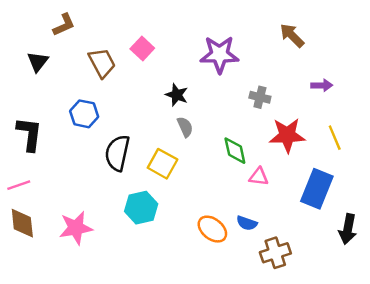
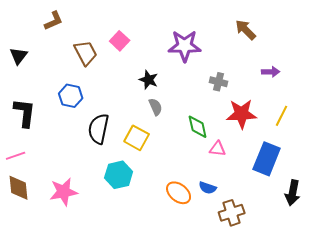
black triangle: (38, 62) -> (19, 56), moved
yellow line: (335, 138) -> (282, 116), turned 50

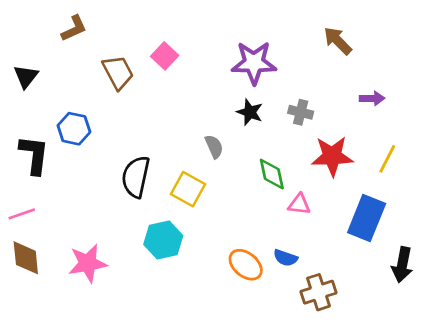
black star: (149, 80) -> (250, 112), moved
blue hexagon: (71, 96) -> (74, 129), moved

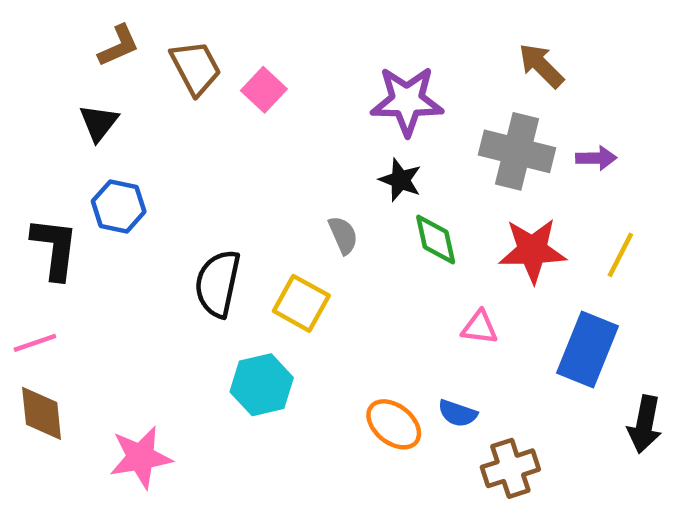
brown trapezoid: (118, 72) -> (196, 68), moved
black triangle: (26, 76) -> (99, 123), moved
gray cross: (301, 112) -> (517, 151), moved, size x1.8
green diamond: (272, 174) -> (436, 239), moved
pink star: (88, 263) -> (141, 457), moved

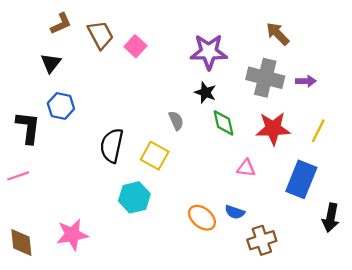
brown diamond: (42, 413) -> (21, 243), moved

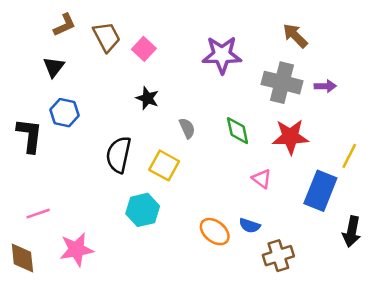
black star: (205, 92) -> (147, 98), moved
yellow line: (318, 131) -> (349, 156), moved
pink triangle: (246, 168) -> (262, 179), turned 30
pink line: (18, 176) -> (38, 214), moved

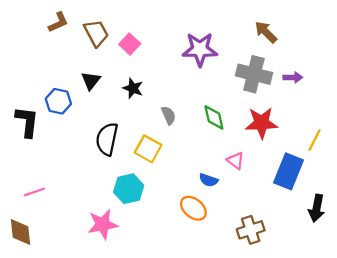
black triangle: (54, 67) -> (91, 81), moved
blue semicircle: (250, 226) -> (209, 180), moved
pink star: (77, 250) -> (103, 224), moved

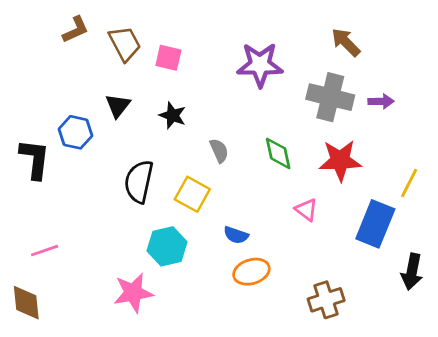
pink square: (130, 44) -> (168, 58), turned -30
blue semicircle: (209, 180) -> (236, 235), moved
orange ellipse: (193, 208) -> (251, 272), turned -56

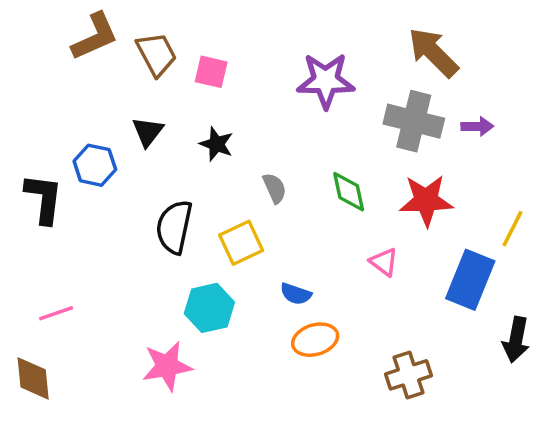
brown L-shape: (75, 30) -> (95, 37), size x1.4
brown arrow: (346, 42) -> (433, 52), size x1.4
yellow square: (192, 194) -> (241, 243), turned 36

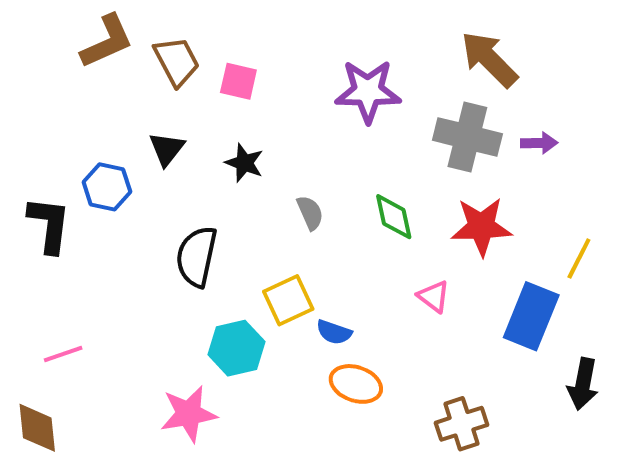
yellow square: (241, 243) -> (288, 300), moved
orange ellipse: (315, 340) -> (356, 384), turned 36

